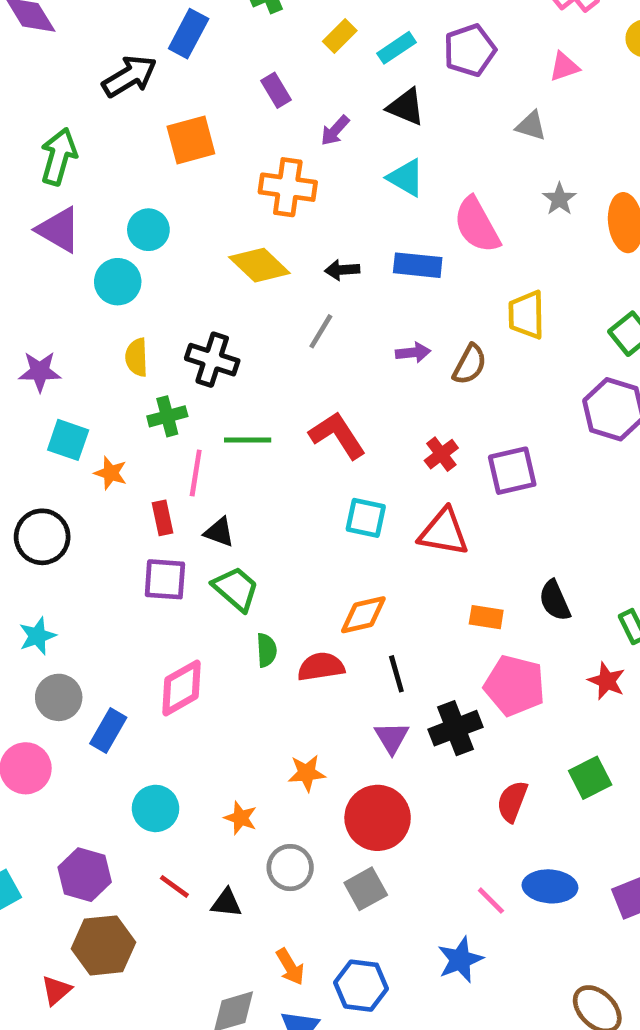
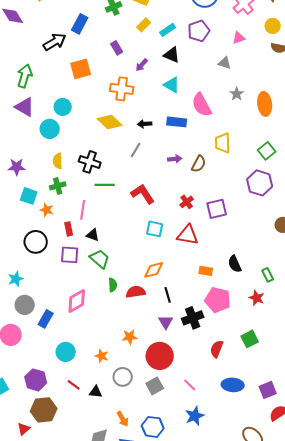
green cross: (167, 416) -> (58, 186), moved
green line: (248, 440) -> (105, 185), moved
black circle: (42, 537) -> (36, 242), moved
pink line: (491, 901) -> (190, 385), moved

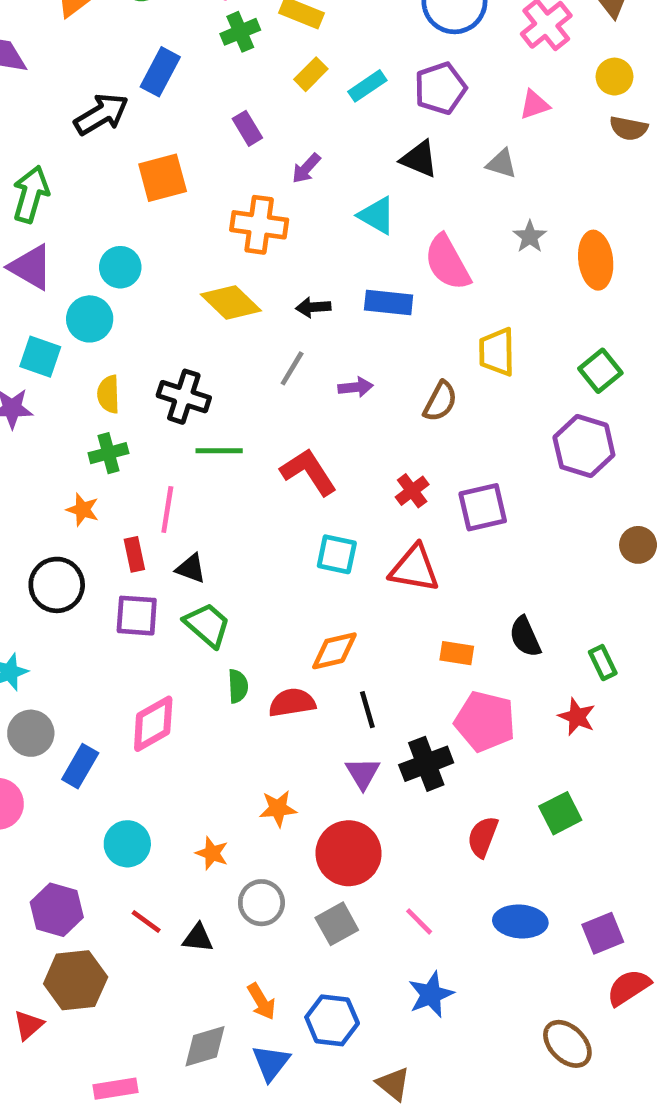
black triangle: (172, 55) -> (419, 159), moved
purple arrow: (175, 159) -> (356, 387), moved
cyan square: (29, 196) -> (40, 357), moved

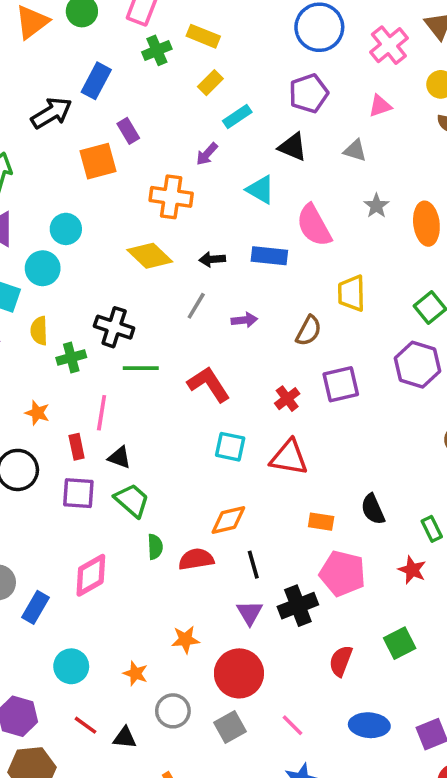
cyan rectangle: (367, 86) -> (237, 117), moved
purple rectangle: (247, 128) -> (128, 131), moved
yellow semicircle: (108, 394) -> (39, 331), moved
green cross: (108, 453) -> (71, 357), moved
purple square: (483, 507) -> (341, 384), moved

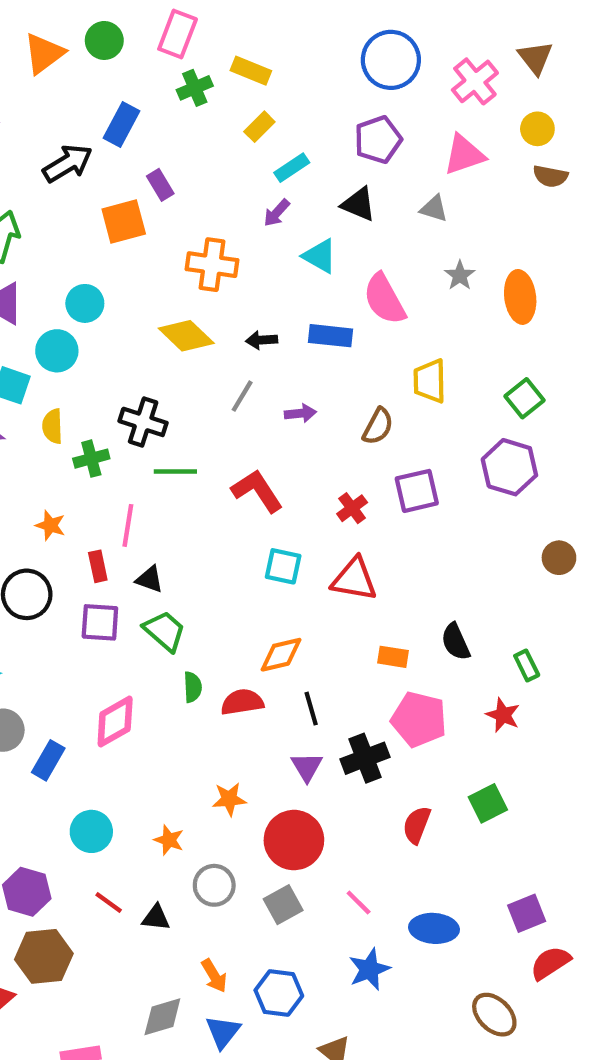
pink triangle: (380, 106) -> (464, 155), size x1.5
purple arrow: (207, 154) -> (277, 213), moved
blue ellipse: (369, 725) -> (434, 928), moved

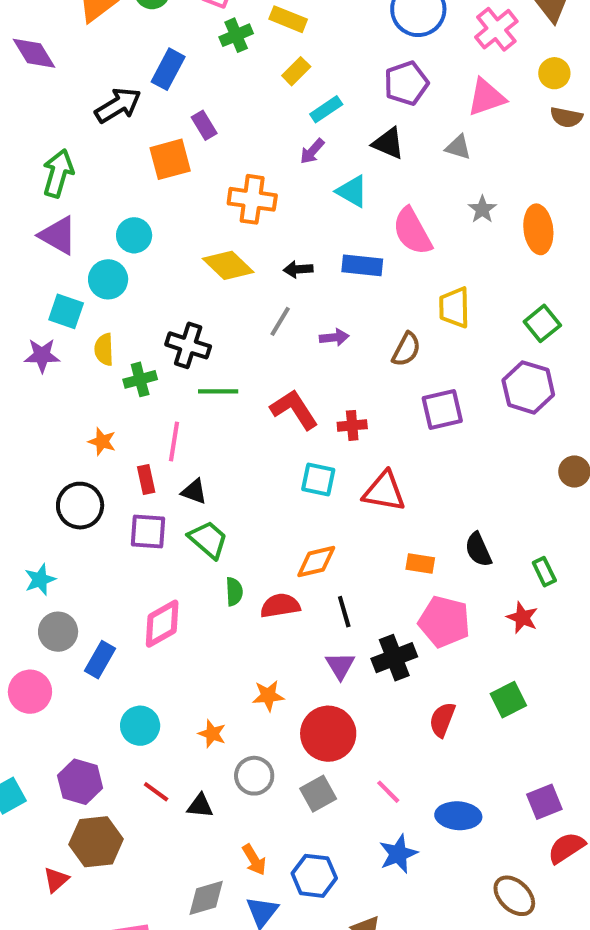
red cross: (352, 508) -> (352, 425), moved, turned 32

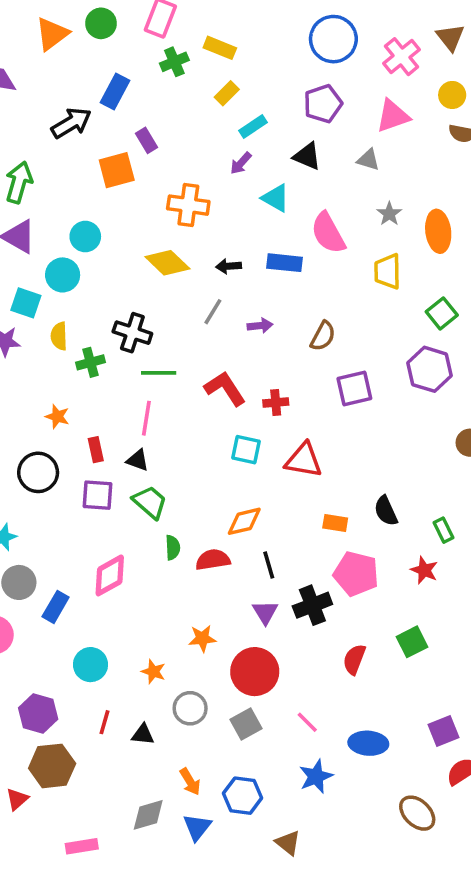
yellow trapezoid: (454, 307) -> (388, 271), moved
pink line: (174, 441) -> (146, 418), moved
red line: (156, 792) -> (104, 722), turned 70

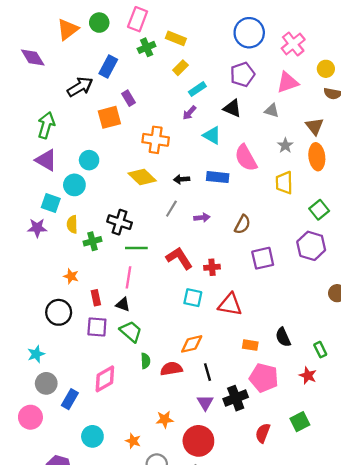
brown triangle: (450, 37) -> (315, 126), moved

